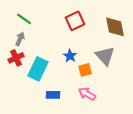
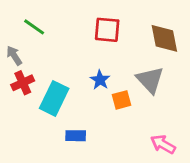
red square: (75, 21) -> (107, 30), turned 30
gray arrow: (20, 39) -> (14, 56), moved, turned -56
pink arrow: (87, 94) -> (163, 144), moved

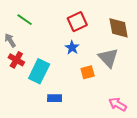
red square: (107, 30) -> (77, 22), turned -30
blue star: (100, 80) -> (72, 48), moved
red cross: (23, 83) -> (16, 60), turned -35

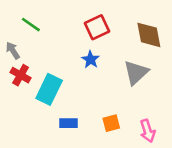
gray triangle: (108, 58) -> (136, 73), turned 30
orange square: (88, 72) -> (111, 123), moved
pink arrow: (118, 104) -> (148, 131), turned -138

